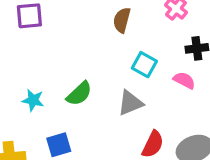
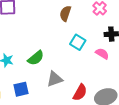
gray triangle: (130, 103) -> (55, 79), moved

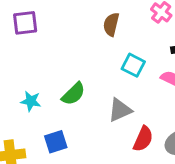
gray triangle: (55, 79) -> (120, 110), moved

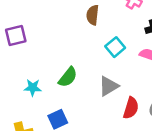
purple square: (25, 23) -> (16, 36), moved
cyan square: (133, 65) -> (115, 47), turned 30

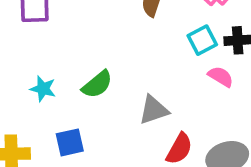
cyan square: (115, 47) -> (202, 40), moved

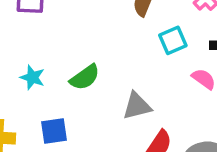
cyan square: (202, 40) -> (173, 40), moved

